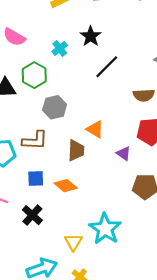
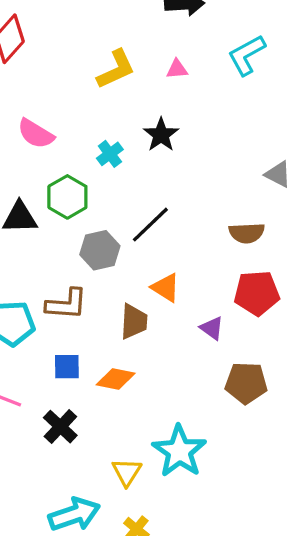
black line: (107, 67) -> (150, 225), moved
orange diamond: (66, 186) -> (116, 379), turned -30

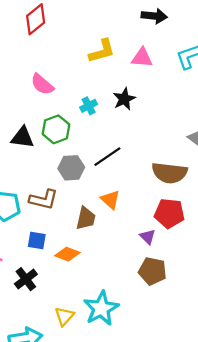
pink triangle: (177, 69) -> (142, 58), size x1.5
brown semicircle: (247, 233) -> (169, 173), size x1.5
purple triangle: (212, 328) -> (148, 237), moved

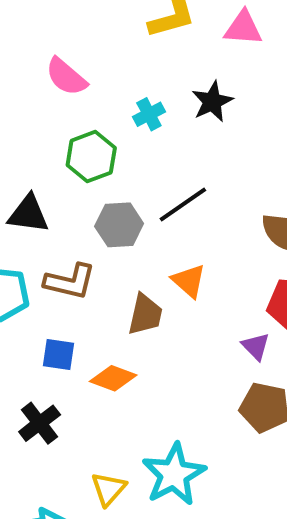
black triangle: (22, 137) -> (28, 214), moved

